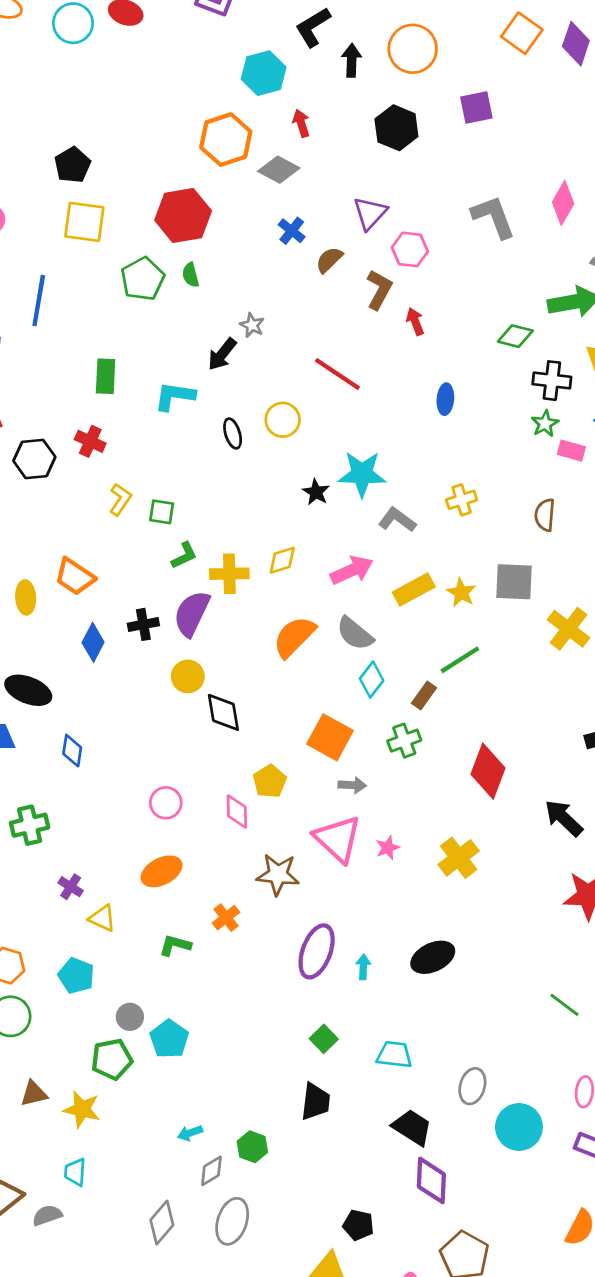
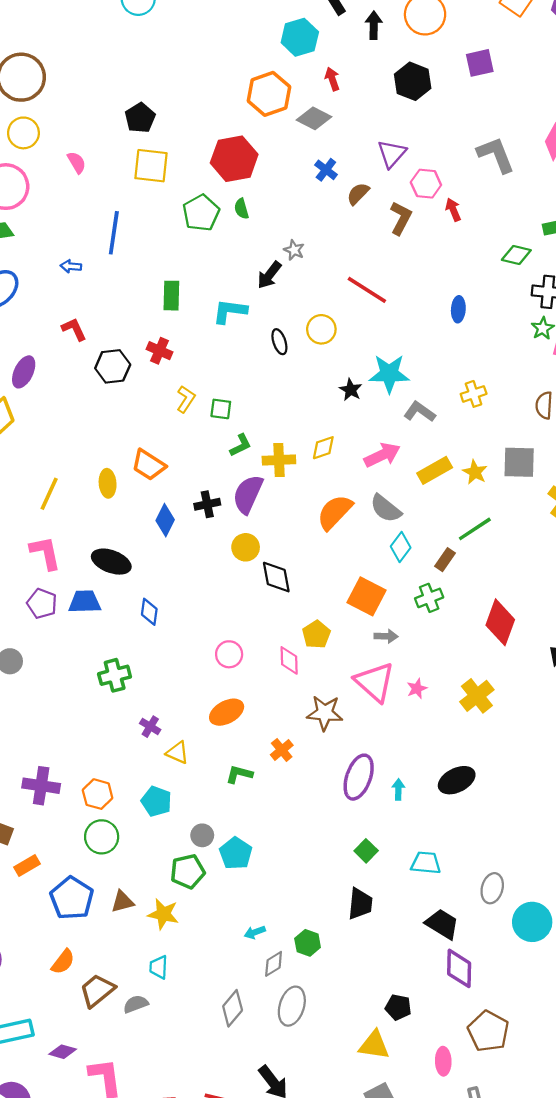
red arrow: (415, 321) -> (453, 210), moved

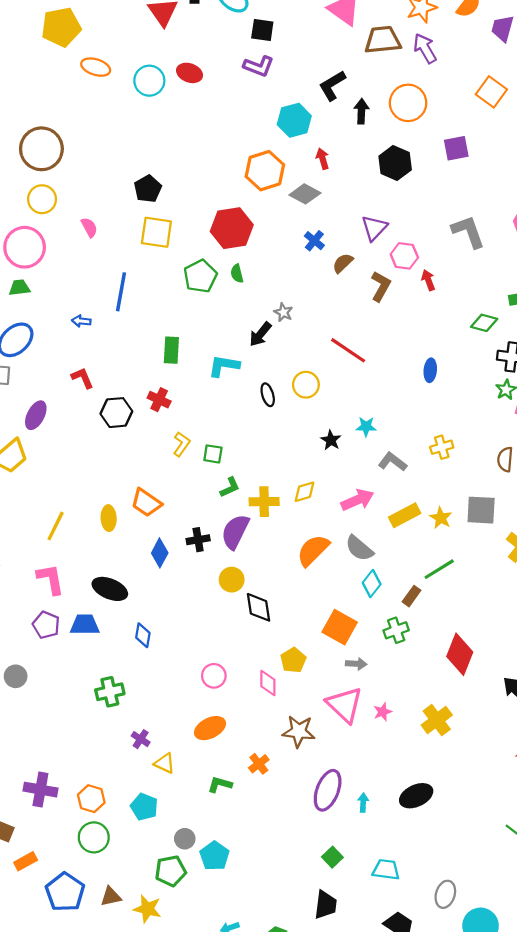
cyan star: (389, 374) -> (366, 427), size x0.6

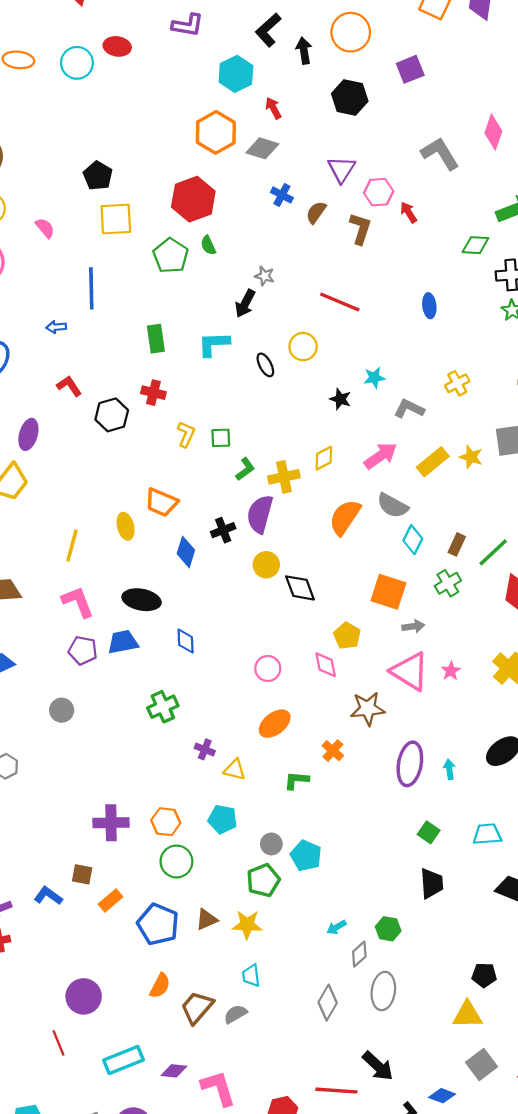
green line: (439, 569) -> (493, 552), moved

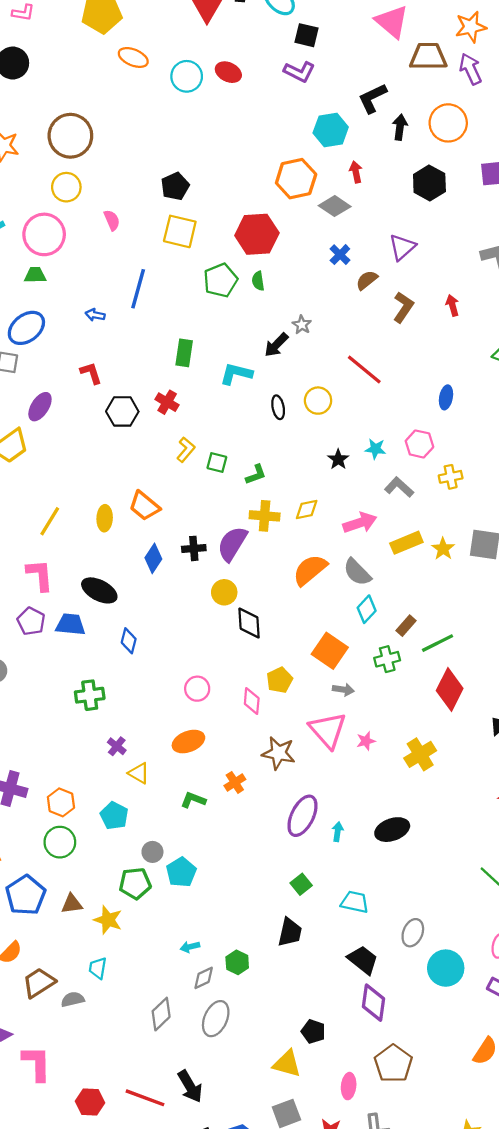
pink hexagon: (379, 192) -> (419, 444), moved
green L-shape: (245, 469) -> (256, 475), moved

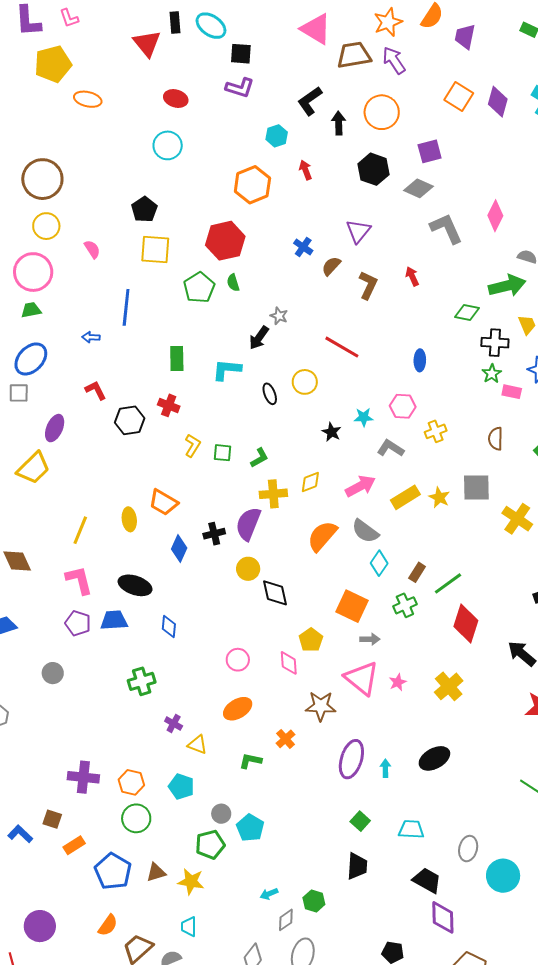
cyan circle: (187, 76) -> (168, 145), moved
cyan hexagon: (331, 130) -> (277, 136), size x0.7
gray diamond: (335, 206) -> (418, 188), moved

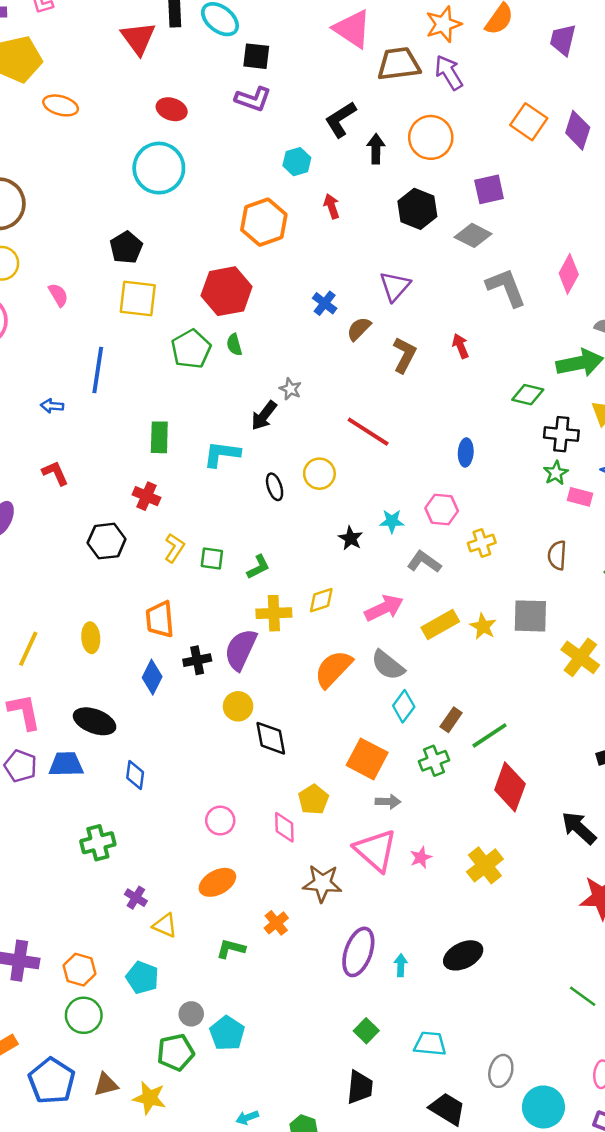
purple trapezoid: (465, 37) -> (563, 40), moved
cyan circle: (168, 145) -> (159, 168), size x1.4
black hexagon: (130, 420) -> (107, 541), moved
orange trapezoid: (163, 502) -> (160, 619), moved, turned 52

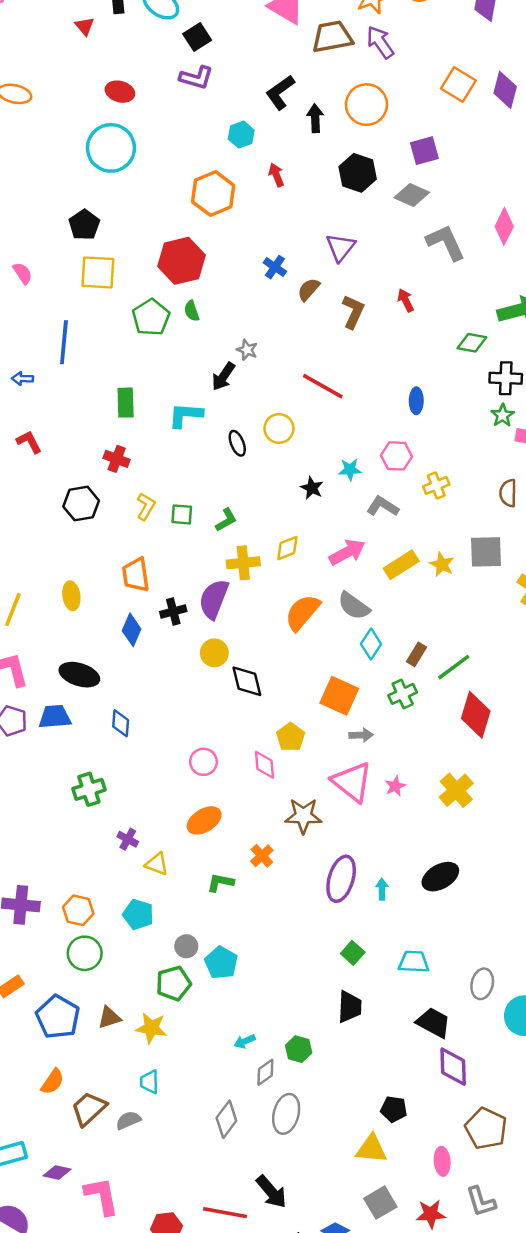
red triangle: (138, 38) -> (85, 26), size x0.6
black square: (256, 56) -> (197, 37), turned -36

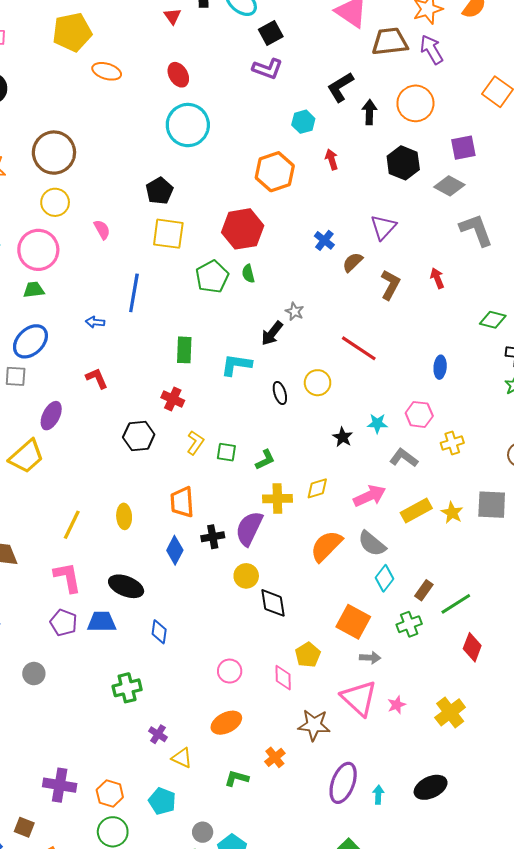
red ellipse: (120, 92) -> (178, 75), moved, turned 40
red diamond: (476, 715) -> (472, 647), size x0.7

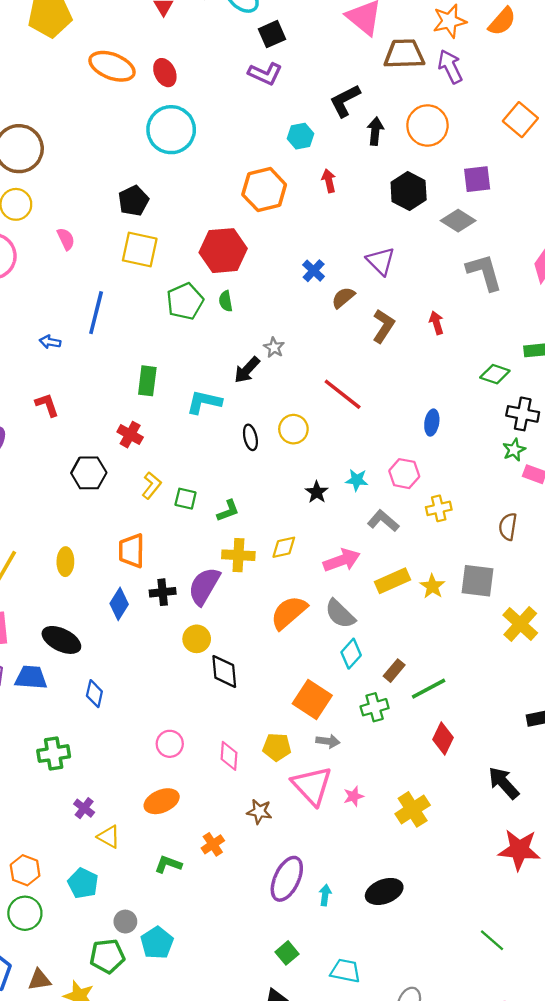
orange ellipse: (107, 71) -> (112, 66), moved, size x1.4
purple triangle: (383, 227) -> (381, 261), turned -32
yellow pentagon: (308, 655) -> (277, 747), moved, turned 30
brown star: (314, 725) -> (259, 812), size x0.7

